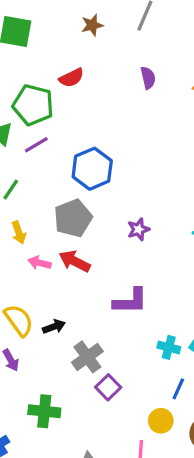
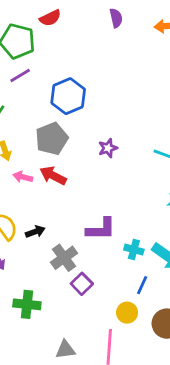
purple L-shape: (130, 301) -> (101, 229), moved

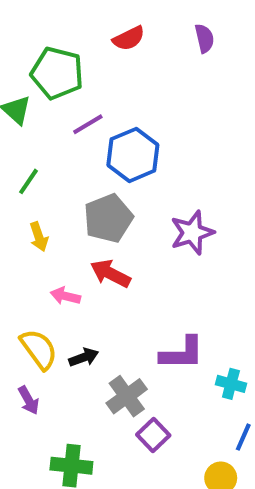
red semicircle: (50, 18) -> (129, 38), moved
purple line: (20, 76) -> (88, 124), moved
purple star: (108, 148) -> (192, 233), size x1.5
pink arrow: (23, 177) -> (65, 296), moved

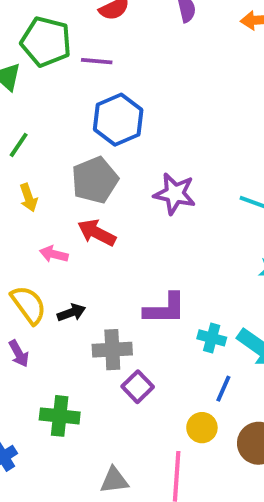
purple line: (88, 124) -> (97, 61), moved, turned 36
purple star: (192, 233) -> (175, 194), turned 30
gray cross: (127, 396) -> (112, 350), turned 33

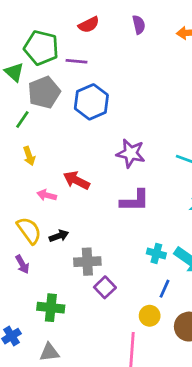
gray pentagon: (95, 180) -> (44, 92), moved
purple L-shape: (165, 309) -> (135, 201), moved
gray triangle: (114, 480) -> (49, 352), moved

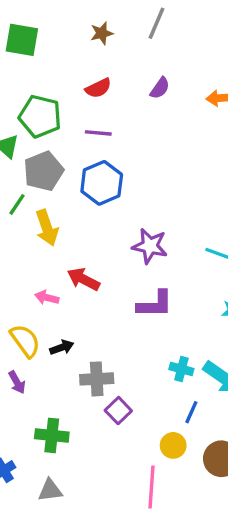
purple semicircle: (139, 25) -> (160, 88), turned 48
purple line: (77, 61) -> (98, 133), moved
yellow arrow: (29, 156) -> (47, 228), moved, size x1.5

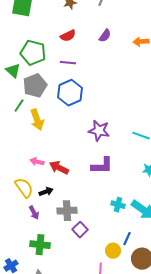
red arrow: (83, 279) -> (59, 168), moved
purple arrow: (17, 382) -> (34, 213), moved
blue line: (191, 412) -> (127, 239), moved

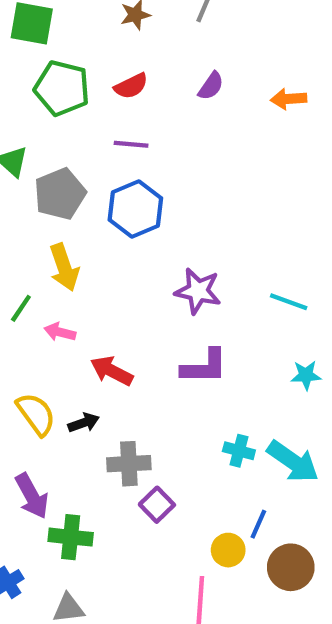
green pentagon: (33, 53) -> (62, 88), moved
green line: (19, 106) -> (21, 308), moved
pink arrow: (37, 162) -> (60, 332), moved
purple arrow: (34, 213) -> (32, 496), moved, size x1.5

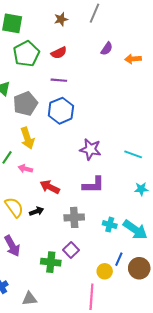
purple semicircle: (211, 86) -> (107, 49), moved
green pentagon: (62, 88) -> (26, 54), turned 30
gray cross: (129, 464) -> (74, 217), moved
green cross: (71, 537) -> (51, 262), moved
brown circle: (291, 567) -> (139, 268), moved

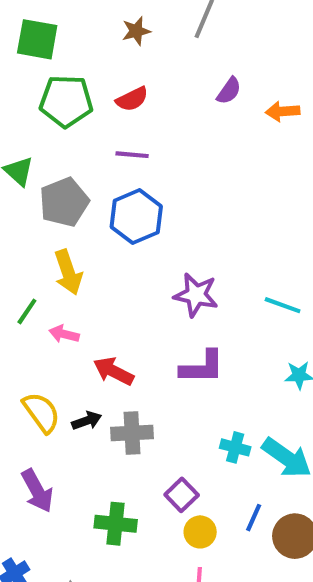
green pentagon: (26, 54) -> (66, 101), turned 30
gray cross: (74, 217) -> (132, 433), moved
purple square: (71, 250) -> (182, 495), moved
yellow circle: (105, 271) -> (200, 532), moved

